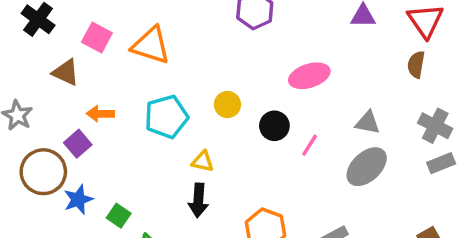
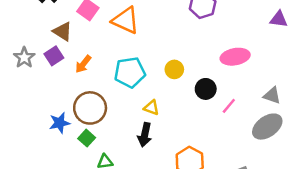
orange arrow: (100, 114) -> (83, 64), turned -60
purple square: (78, 144) -> (54, 56), moved
brown circle: (43, 172) -> (90, 108), moved

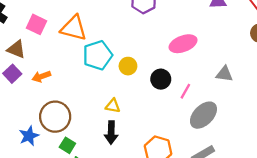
orange arrow: (83, 64) -> (41, 76), turned 42
cyan pentagon: (130, 72) -> (98, 55), moved
gray ellipse: (267, 127) -> (203, 115), moved
green square: (87, 138) -> (67, 145), moved

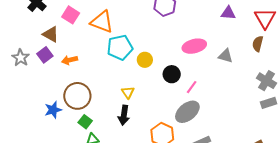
gray triangle: (224, 74) -> (226, 56), moved
yellow triangle: (113, 106) -> (128, 92), turned 40
gray ellipse: (203, 115) -> (187, 112), moved

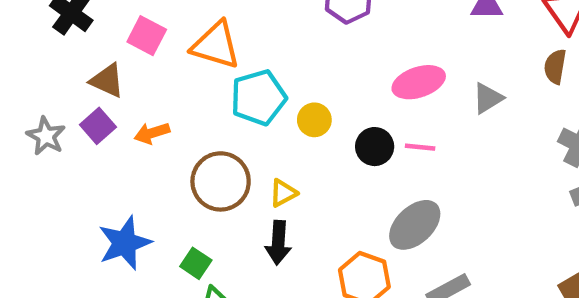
gray triangle: (226, 56) -> (488, 98), turned -42
pink line: (192, 87) -> (420, 147), moved, turned 64
yellow triangle: (128, 92) -> (283, 193), turned 40
brown circle: (77, 96) -> (221, 181), moved
blue star: (53, 110) -> (125, 243), size x1.4

